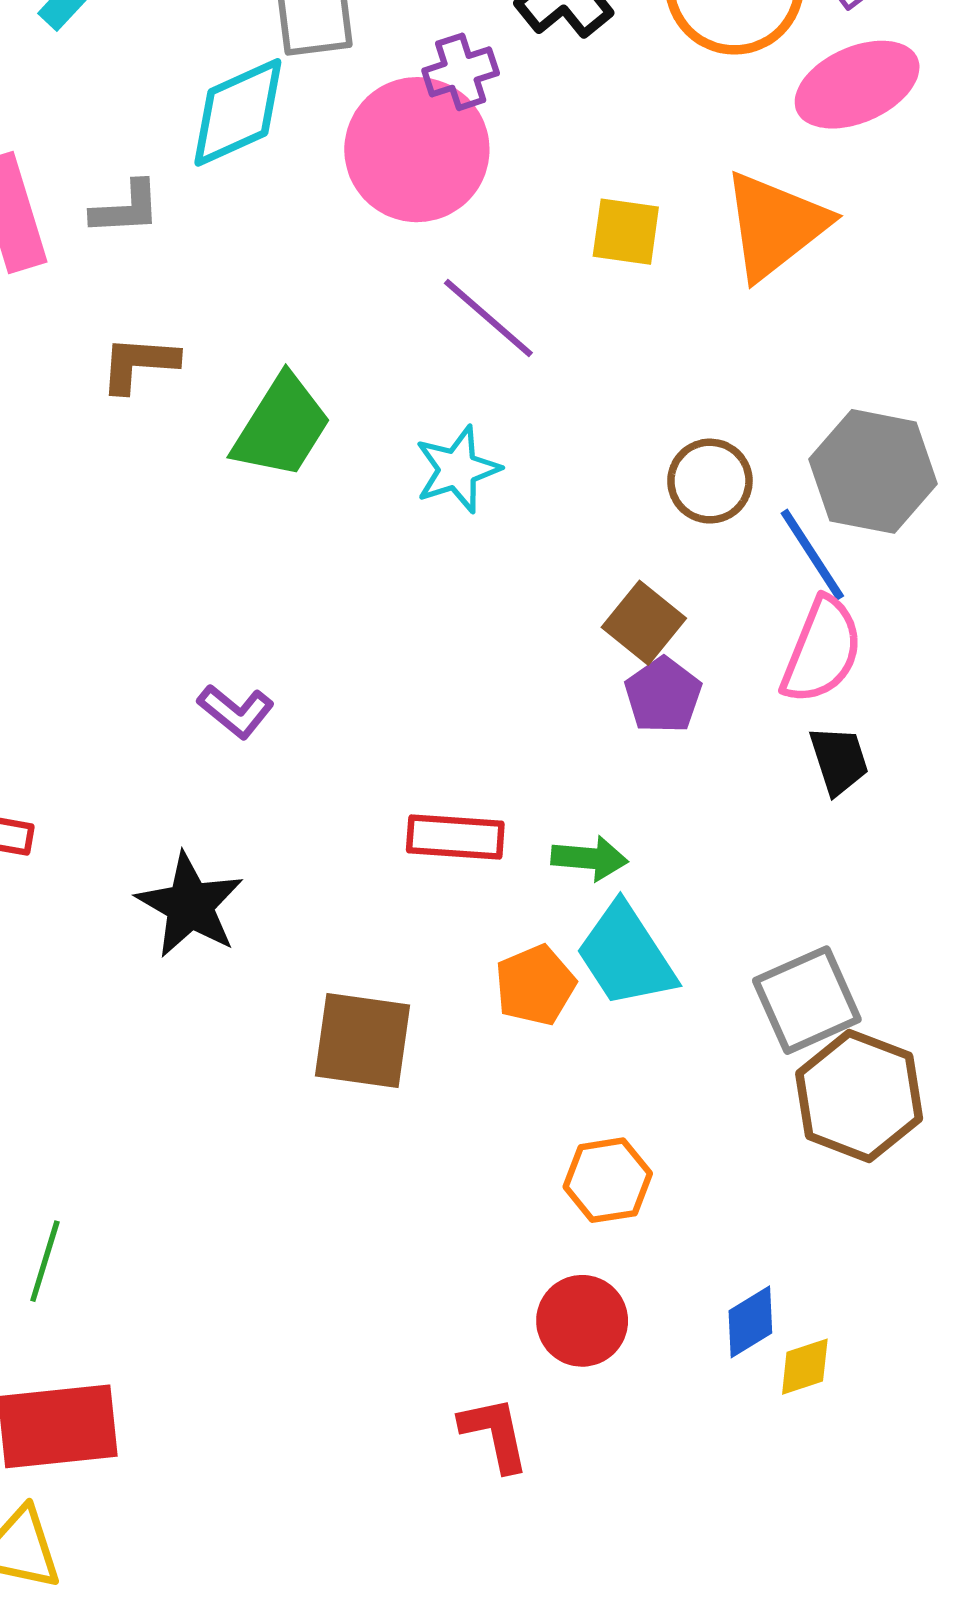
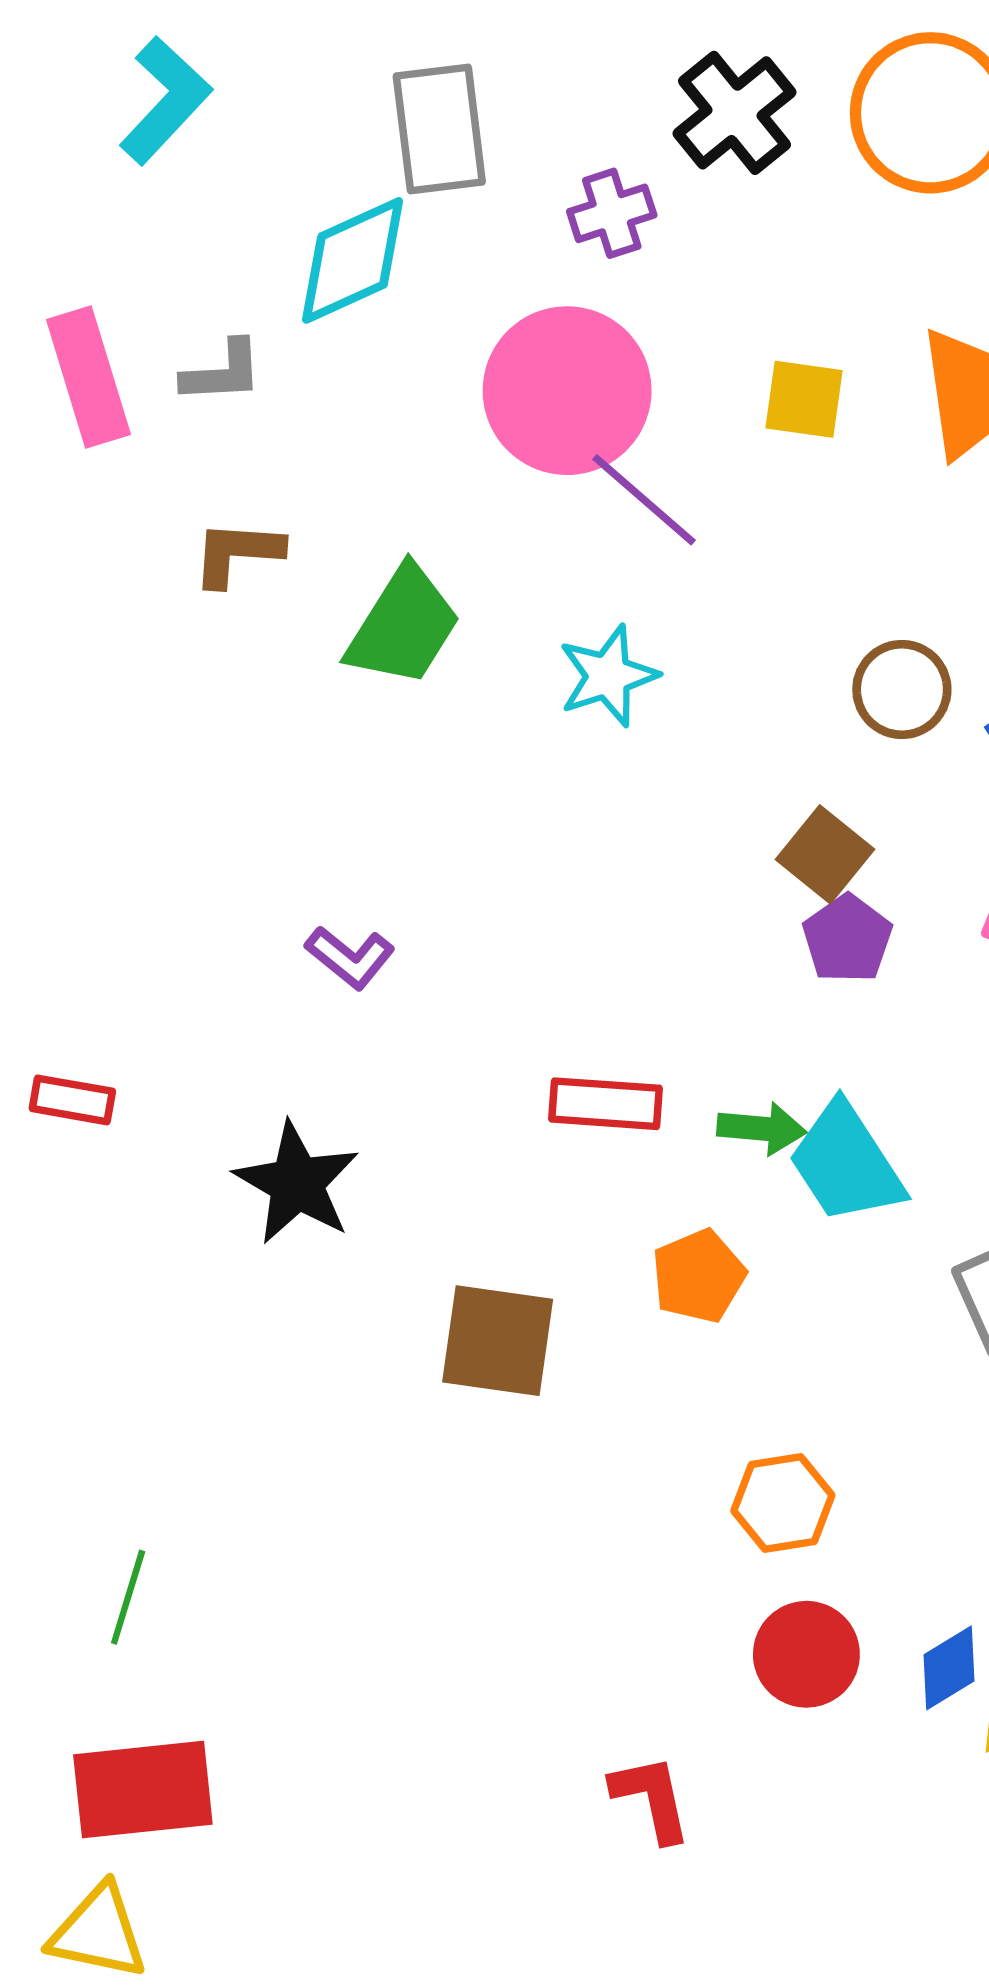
pink circle: (417, 150) -> (567, 391), moved
cyan trapezoid: (626, 955) -> (846, 1163), moved
red circle: (582, 1321) -> (806, 1654), moved

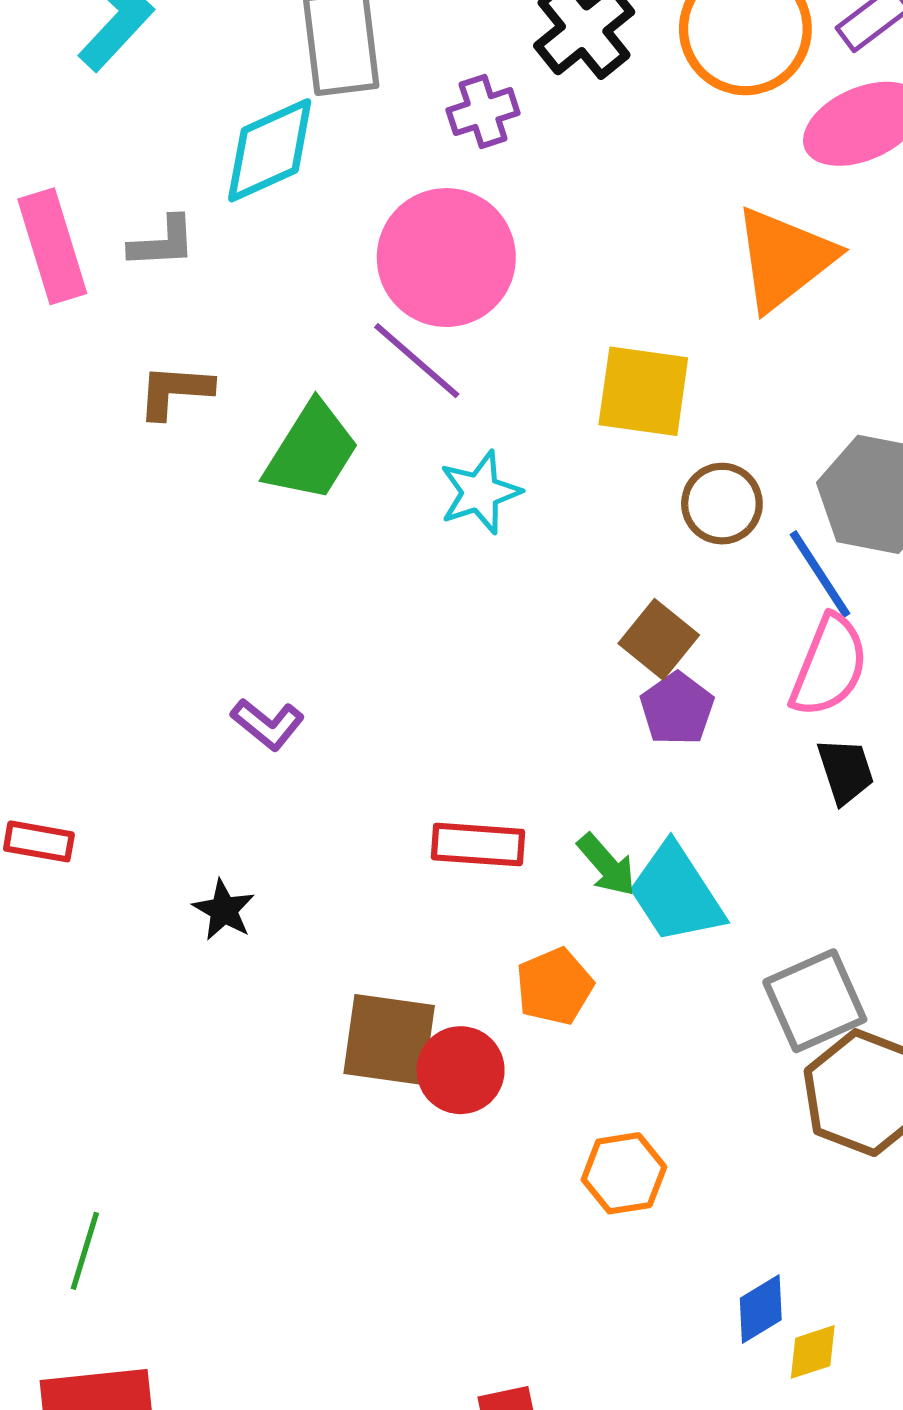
yellow square: (804, 399) -> (643, 391), moved, size x1.4
purple line: (644, 500) -> (417, 361), moved
green arrow: (762, 1128) -> (607, 865), turned 44
black star: (297, 1183) -> (224, 910), size x0.6
red circle: (806, 1654) -> (461, 1070), moved

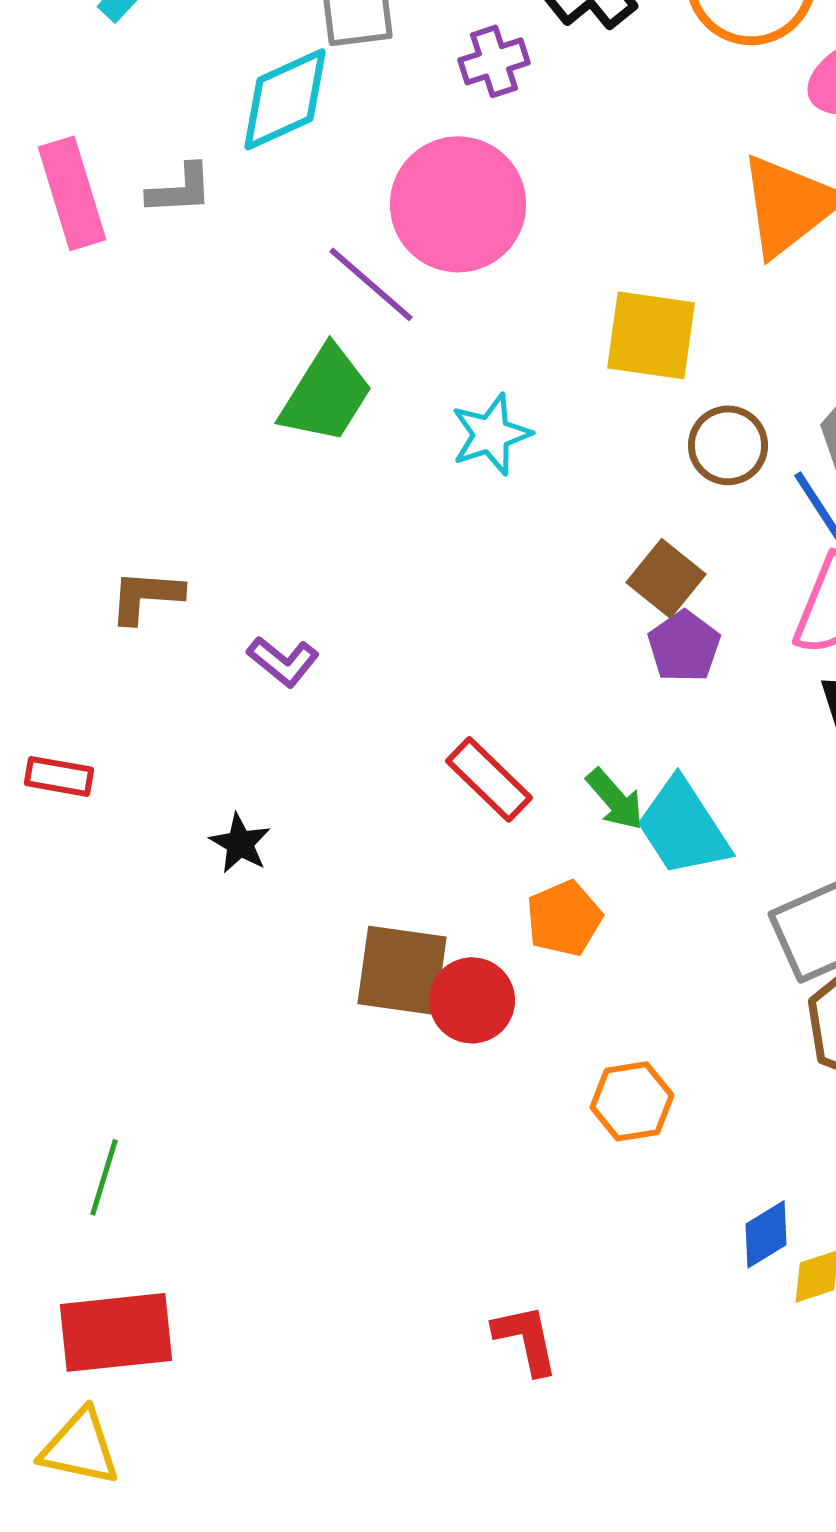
purple line: (417, 361) -> (371, 284), moved
brown L-shape: (175, 391) -> (146, 596), moved
red rectangle: (478, 845) -> (489, 779), turned 40

